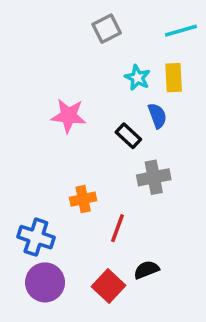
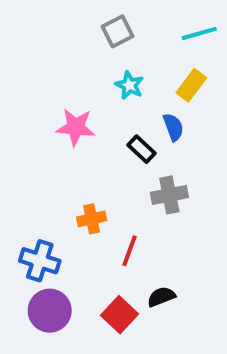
cyan star: (137, 78) -> (129, 85), moved
yellow rectangle: (174, 78) -> (191, 85), turned 40

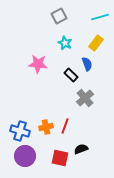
gray cross: (169, 195) -> (85, 98), turned -30
orange cross: (92, 219) -> (46, 127), moved
red square: (119, 315) -> (60, 158), turned -30

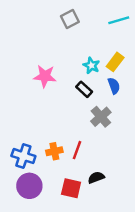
cyan star: (65, 43) -> (91, 65), moved
yellow rectangle: (96, 43) -> (115, 62), moved
blue semicircle: (87, 64) -> (114, 86), moved

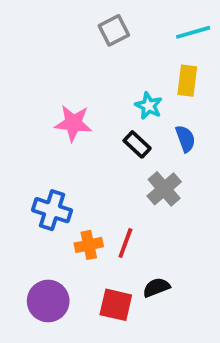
yellow rectangle: (115, 62) -> (187, 81), moved, turned -30
blue cross: (23, 156) -> (52, 210), moved

